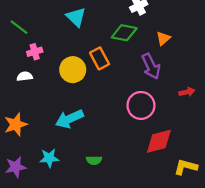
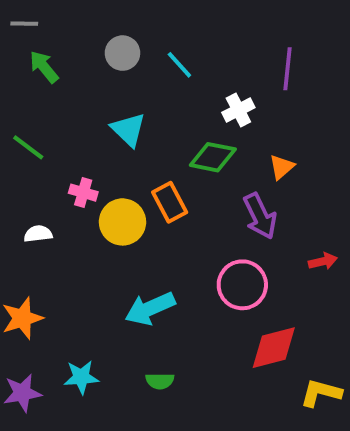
pink cross: (35, 52) -> (83, 193), moved, turned 32
cyan arrow: (69, 119) -> (150, 308), moved

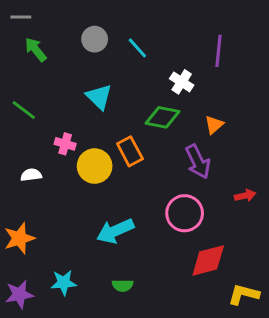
white cross: (238, 110) -> (182, 82), turned -30

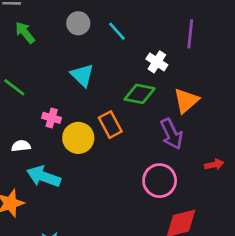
orange triangle: (214, 125) -> (186, 101), size x1.5
cyan arrow: (115, 231) -> (44, 177), moved, turned 44

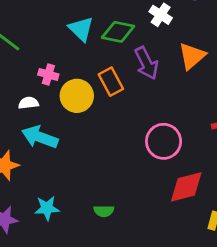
green diamond: (140, 94) -> (118, 32), moved
purple arrow: (172, 134) -> (146, 63), moved
white semicircle: (21, 146) -> (28, 103), moved

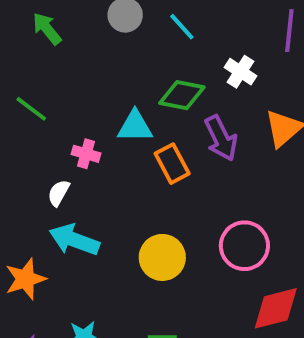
cyan triangle: (81, 29) -> (135, 126), moved, turned -44
yellow circle: (77, 96) -> (162, 257), moved
white semicircle: (28, 103) -> (59, 193), turned -54

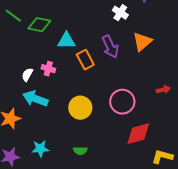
green diamond: (182, 95) -> (39, 25), moved
green line: (31, 109) -> (13, 16), moved
pink cross: (86, 154) -> (48, 69), moved

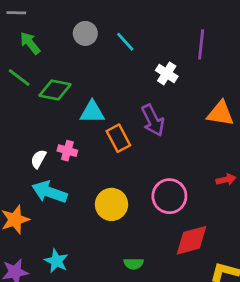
orange triangle: (142, 42) -> (220, 113), moved, turned 50
cyan star: (40, 149) -> (56, 261), turned 30
green semicircle: (80, 151) -> (134, 264), moved

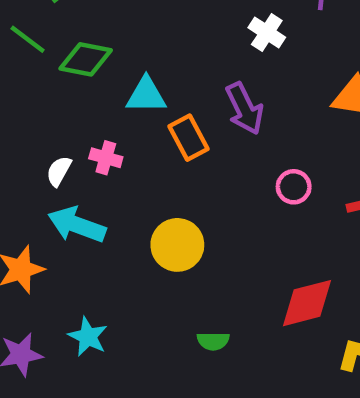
pink circle: (169, 196) -> (294, 187), moved, size x0.6

